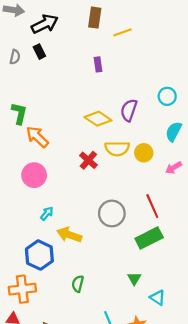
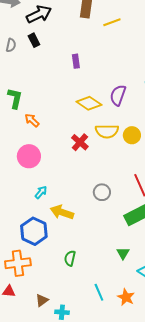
purple rectangle: (98, 64) -> (76, 61), moved
orange arrow: (37, 137) -> (32, 120), size x0.7
gray circle: (112, 213) -> (102, 192), size x0.7

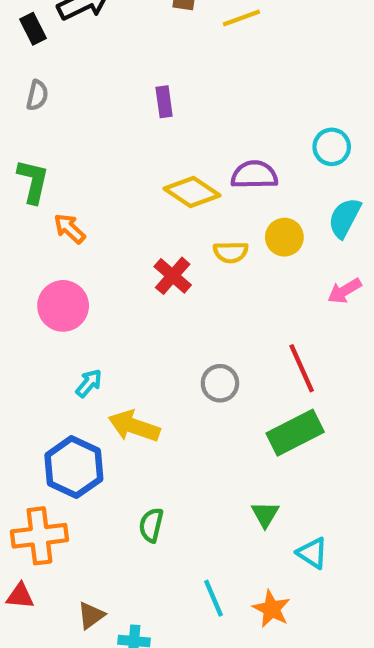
black rectangle: (34, 40) -> (33, 29), moved
gray semicircle: (11, 45) -> (37, 95), moved
purple semicircle: (118, 95) -> (254, 175), turned 70
yellow semicircle: (107, 131) -> (231, 252), size x0.7
yellow circle: (132, 135) -> (284, 237), moved

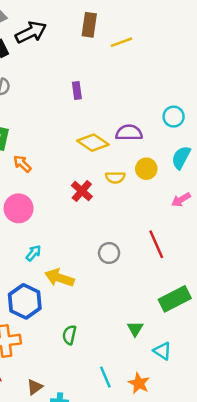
green rectangle: (295, 433) -> (175, 299), moved

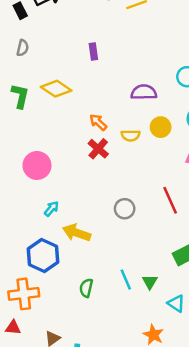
yellow diamond: (93, 143) -> (56, 89), moved
orange arrow: (22, 164) -> (98, 122), moved
cyan line: (105, 377) -> (126, 279), moved

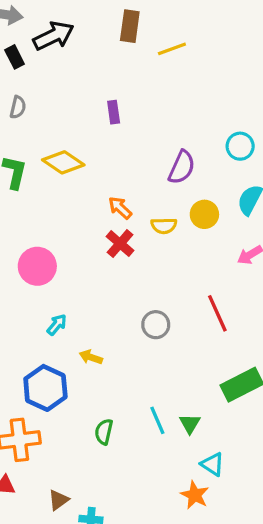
purple semicircle: (144, 92) -> (182, 167), turned 115
yellow arrow: (77, 233) -> (91, 357), size x0.6
cyan triangle: (176, 303) -> (213, 464), moved

